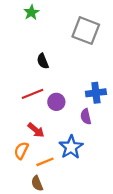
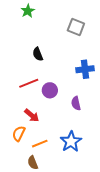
gray square: (86, 31) -> (76, 27), size x0.7
blue cross: (96, 93) -> (85, 69), moved
blue star: (71, 147) -> (71, 142), moved

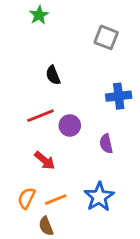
orange semicircle: (19, 134) -> (26, 198), moved

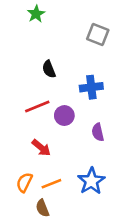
blue cross: (119, 96) -> (91, 87), moved

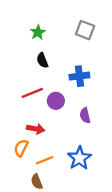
green star: (36, 14) -> (38, 32), moved
red arrow: (41, 148) -> (36, 129), turned -30
orange semicircle: (24, 182) -> (21, 148), moved

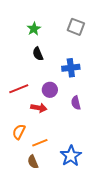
red line: (32, 93) -> (19, 89), moved
red arrow: (36, 129) -> (39, 108), moved
blue star: (79, 158) -> (71, 156), moved

